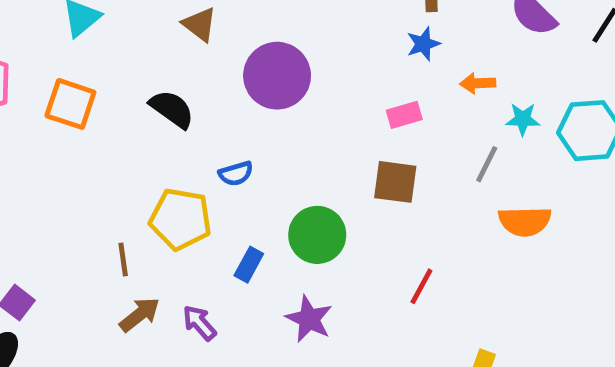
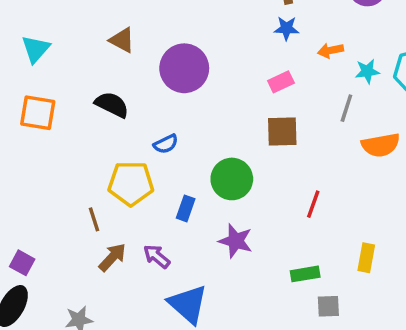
blue star: (423, 44) -> (287, 28), turned 30

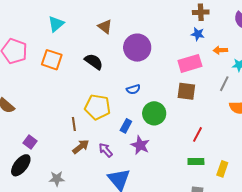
pink rectangle: (281, 82) -> (190, 63), size x1.6
blue semicircle: (166, 144) -> (133, 89), moved
purple star: (236, 241) -> (140, 145), moved
green rectangle: (305, 274) -> (196, 161), moved

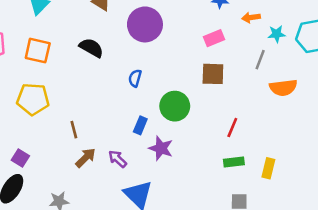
pink rectangle: (190, 63) -> (214, 38), size x0.7
blue semicircle: (133, 89) -> (135, 78), moved, turned 128
yellow pentagon: (98, 107) -> (33, 99), moved

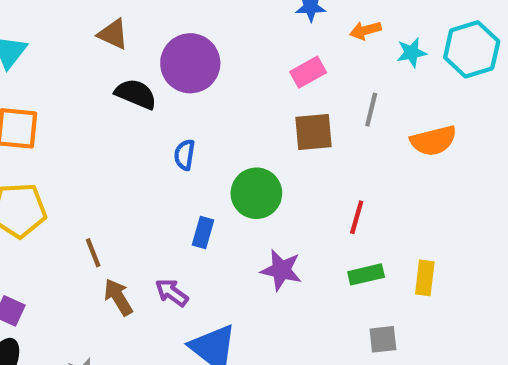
black semicircle: (91, 48) -> (136, 94), moved
gray line: (260, 60) -> (371, 110), moved
purple star: (161, 148) -> (281, 270), moved
brown arrow: (86, 158) -> (118, 297), turned -70

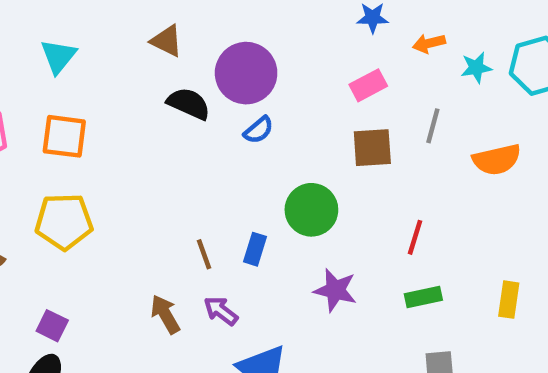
blue semicircle: (185, 155) -> (259, 130), moved, turned -140
brown line: (93, 253) -> (204, 254), moved
yellow rectangle: (425, 278) -> (509, 300), moved

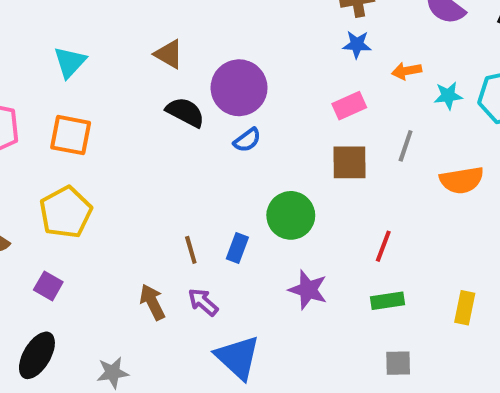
yellow pentagon: (64, 221) -> (66, 212), turned -30
purple square: (52, 326) -> (48, 286), moved

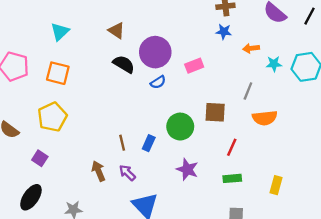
pink rectangle: (349, 106) -> (194, 66), moved
brown square: (349, 162) -> (215, 112), moved
orange semicircle: (462, 180) -> (265, 118), moved

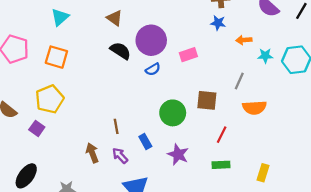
blue rectangle: (149, 143) -> (145, 141), moved, turned -56
purple square: (40, 158) -> (37, 128), moved

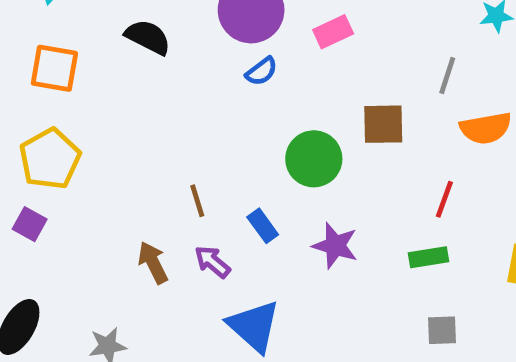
black semicircle: (120, 51) -> (148, 37), moved
red line: (222, 135) -> (444, 199), moved

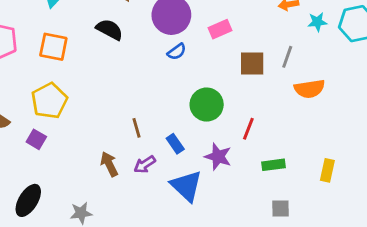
brown square: (383, 124) -> (252, 64), moved
red line: (444, 199) -> (248, 129), moved
purple arrow: (212, 262) -> (145, 164), turned -75
blue triangle: (254, 326) -> (186, 186), moved

